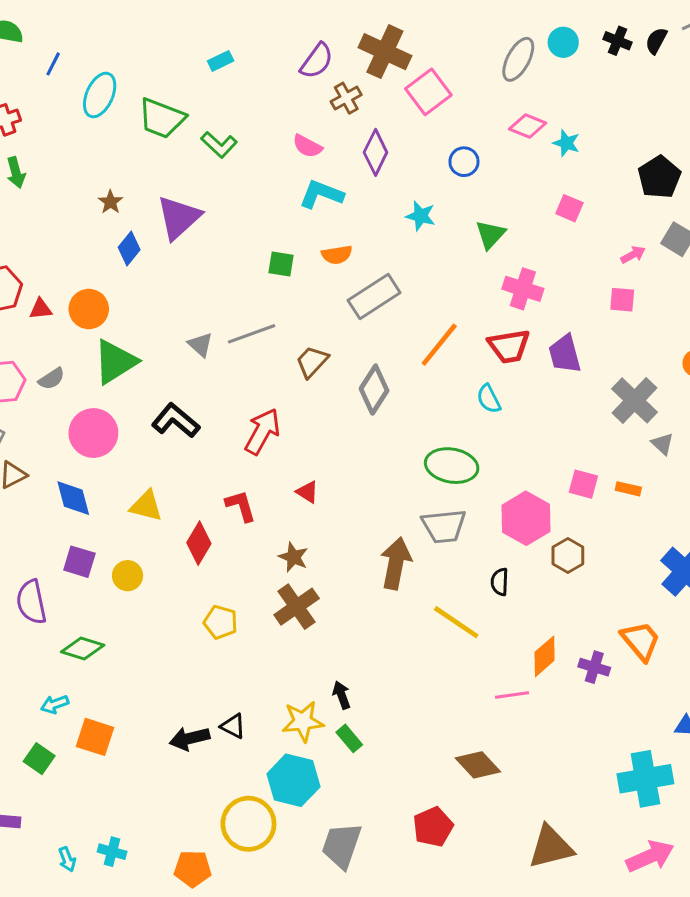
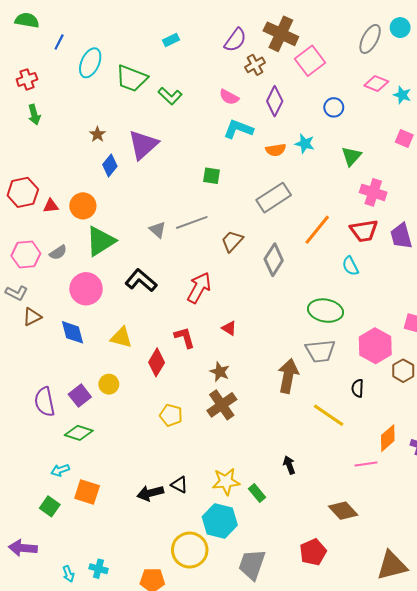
orange semicircle: (337, 255) -> (276, 150), moved
purple square: (79, 562) -> (80, 396), moved, turned 35
black arrow: (341, 695) -> (289, 465), moved

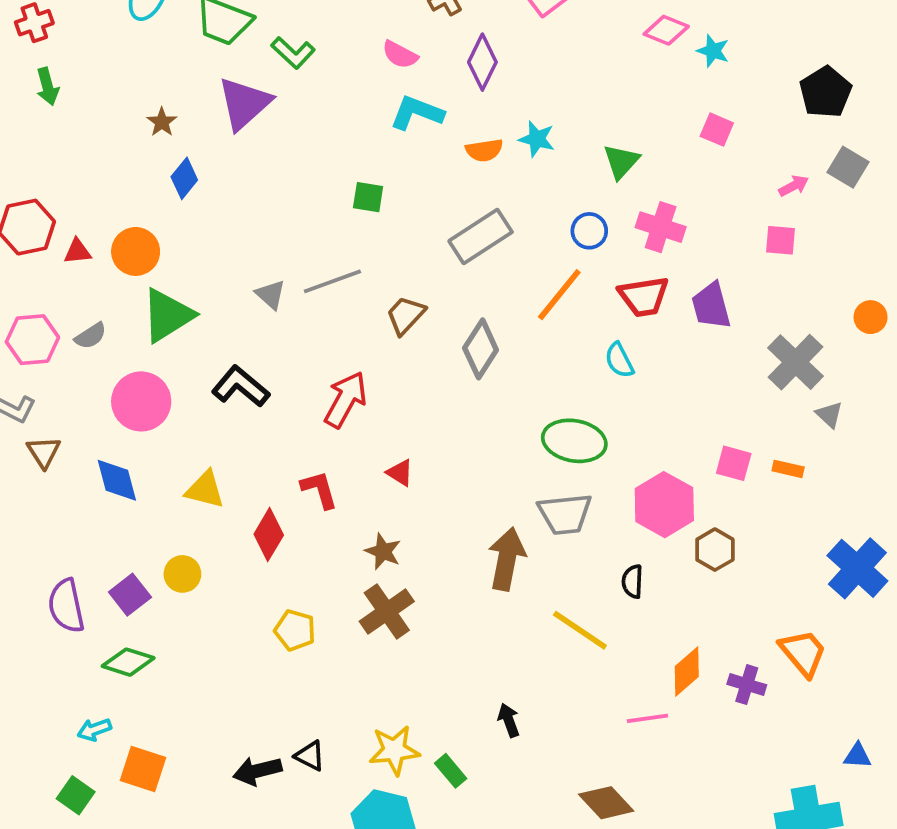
blue circle: (334, 107) -> (589, 231), moved
purple triangle: (143, 145) -> (244, 103), moved
brown triangle: (32, 317) -> (44, 452), turned -36

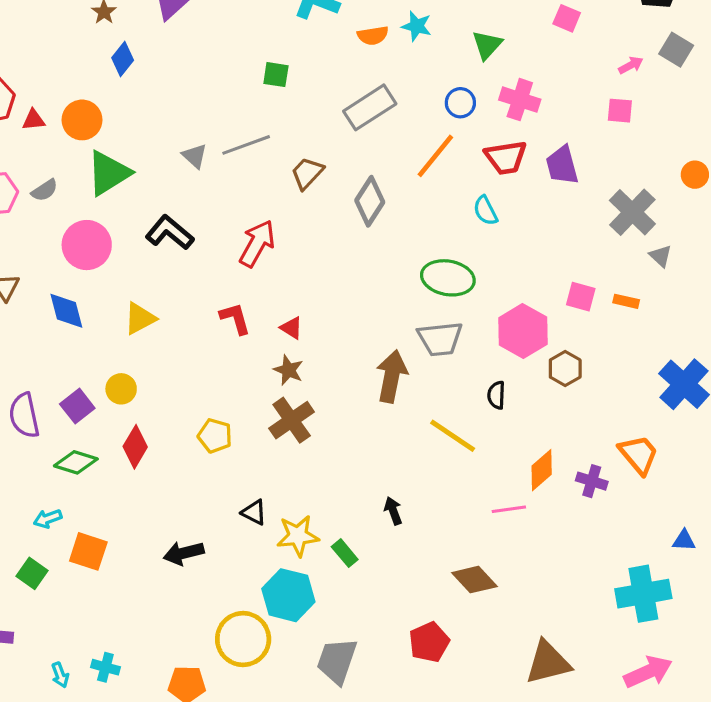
red triangle: (400, 473) -> (292, 328), moved
yellow triangle: (205, 490) -> (140, 318), turned -42
red diamond: (269, 535) -> (135, 447), moved
black triangle: (310, 756) -> (254, 512), moved

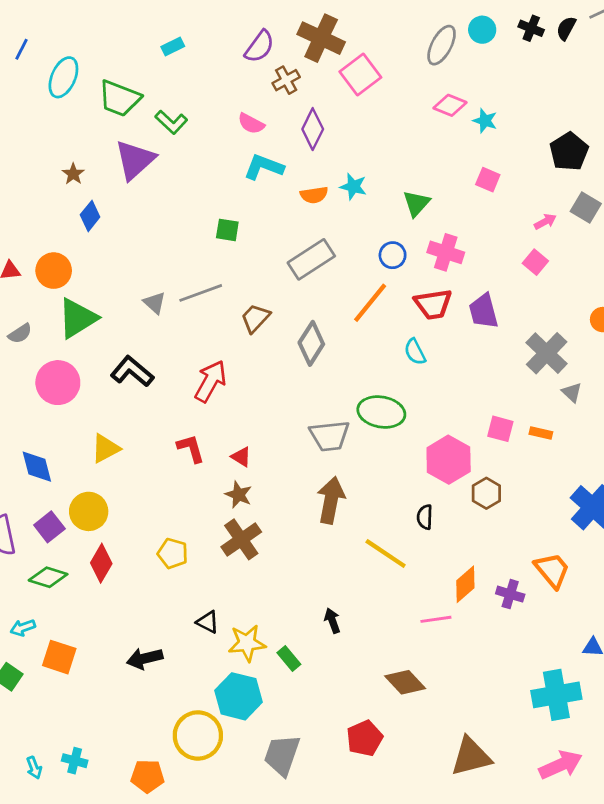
pink square: (620, 111) -> (535, 262), turned 35
blue diamond: (66, 311) -> (37, 467), moved
gray trapezoid: (440, 339) -> (330, 436), moved
yellow circle: (121, 389) -> (89, 511), size x1.4

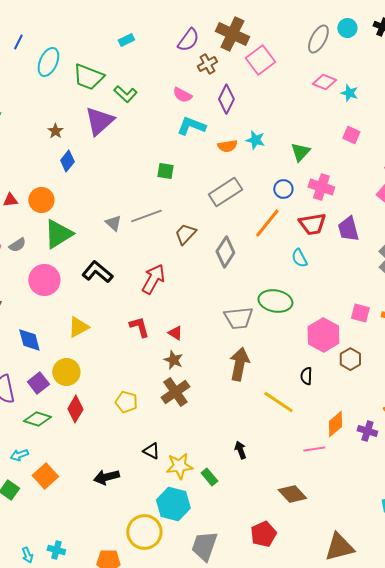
orange square: (59, 657) -> (45, 476), turned 30

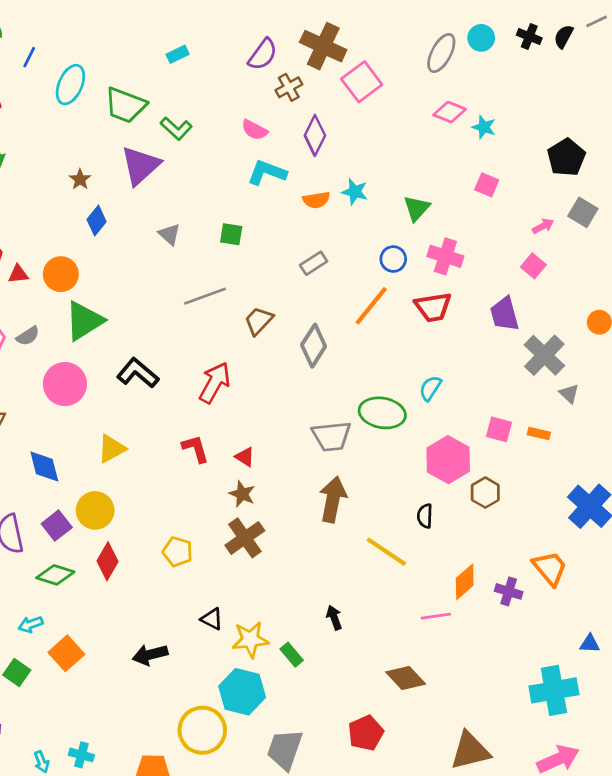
gray rectangle: (225, 192) -> (314, 263), size x0.6
gray triangle: (113, 223) -> (169, 234), moved
purple trapezoid: (348, 229) -> (505, 314), moved
cyan semicircle: (299, 258) -> (430, 388), moved, turned 60

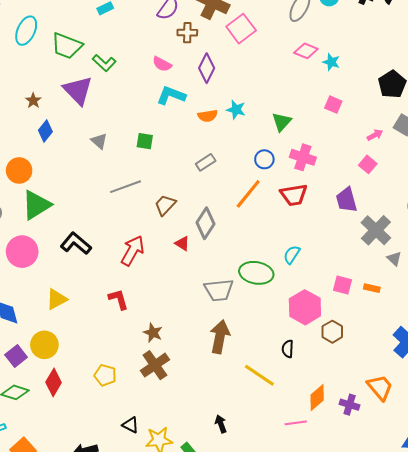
brown cross: (289, 87) -> (187, 33), turned 30
purple triangle: (140, 166) -> (78, 90), turned -32
red triangle: (245, 457) -> (182, 243), moved

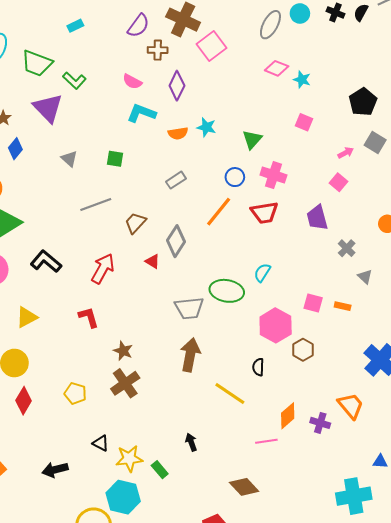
gray cross: (376, 230) -> (347, 248), size x0.6

